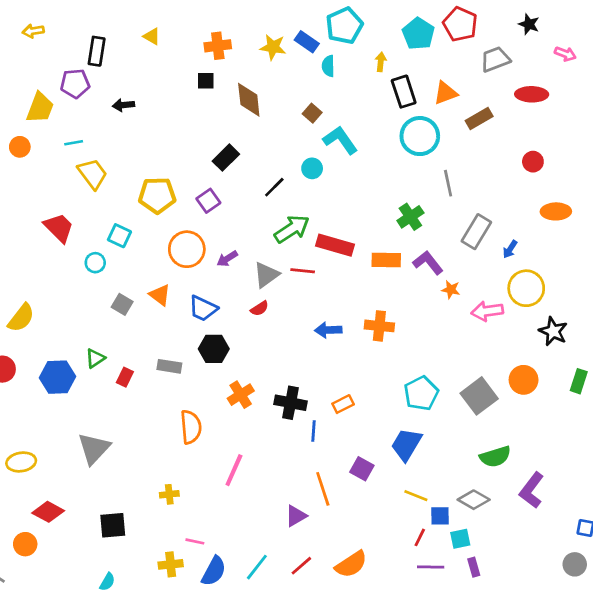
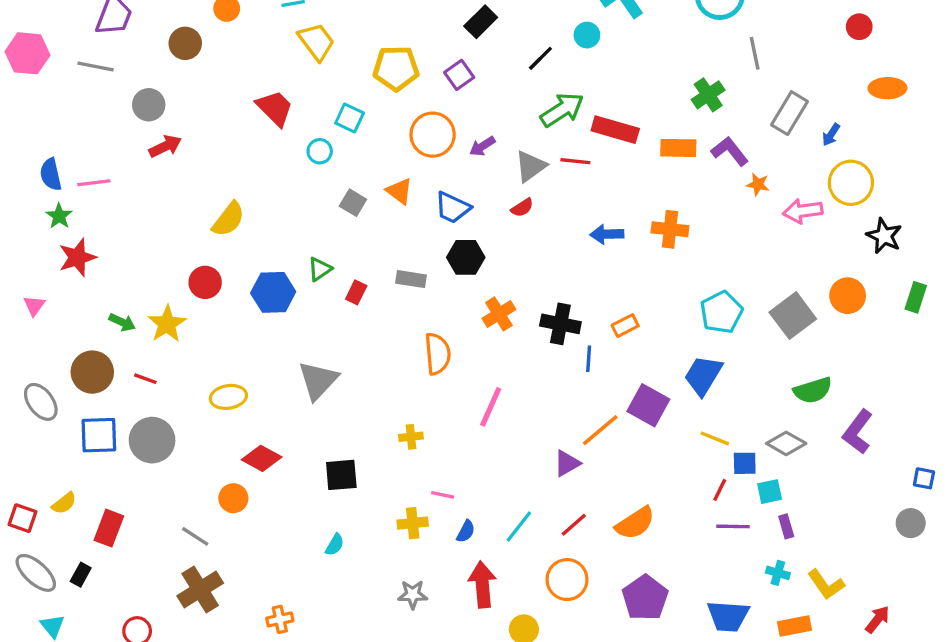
purple square: (362, 469) -> (648, 405), size x1.4
orange line: (323, 489) -> (600, 430), turned 68
blue semicircle: (214, 571) -> (466, 531), size x0.6

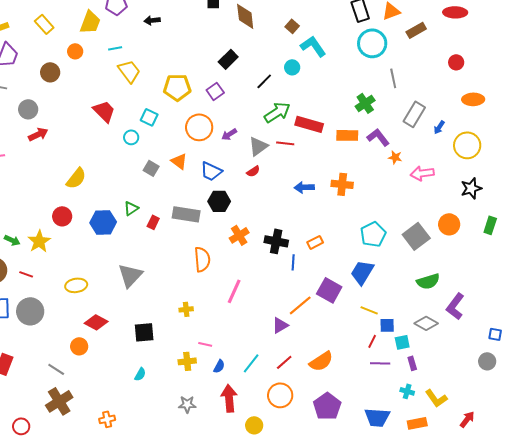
yellow circle: (851, 183) -> (467, 145), moved
black star: (884, 236) -> (471, 188), turned 30
gray rectangle: (411, 279) -> (186, 214), size x1.5
gray diamond: (786, 443) -> (426, 323), moved

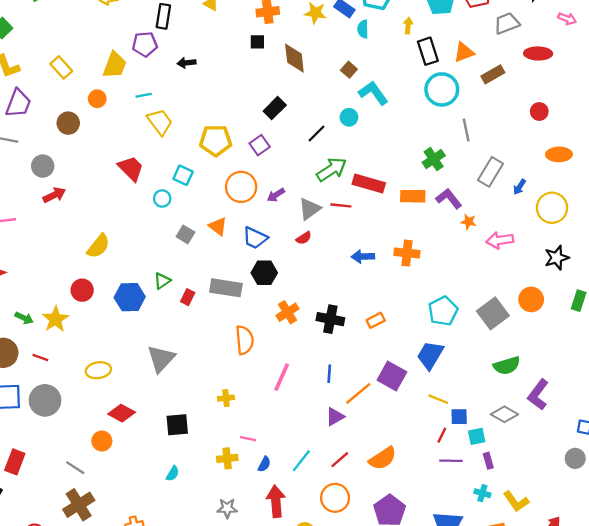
blue line: (293, 262) -> (329, 374), moved

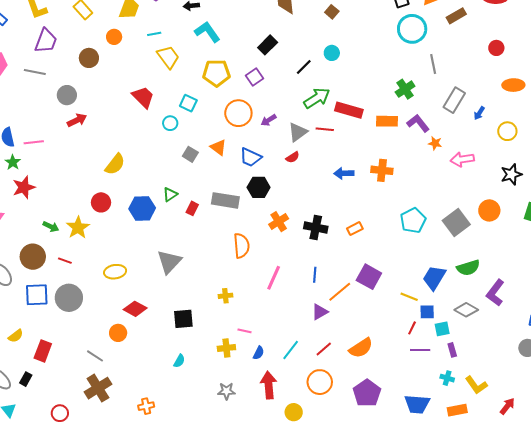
cyan L-shape: (373, 93) -> (207, 32), moved
yellow circle: (552, 208) -> (507, 131), size x0.7
blue trapezoid: (430, 355) -> (434, 278), moved

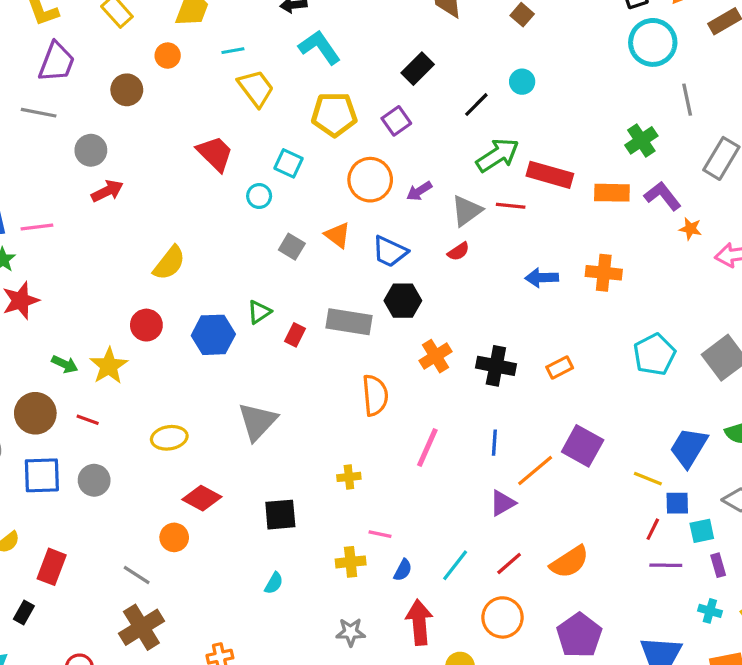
gray circle: (69, 298) -> (94, 480), size x0.7

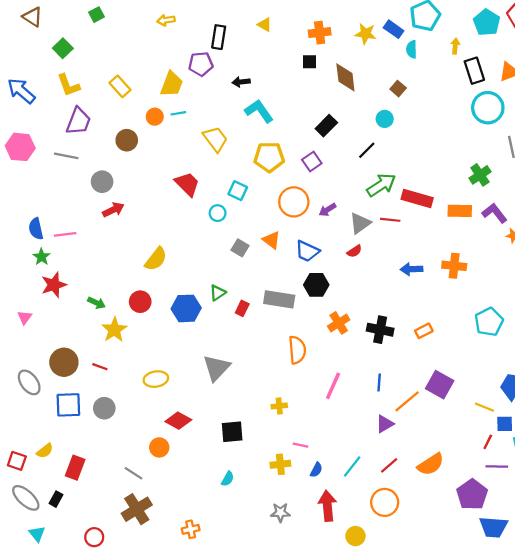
cyan line: (233, 51) -> (178, 113), moved
cyan circle: (522, 82) -> (385, 119), moved
green arrow: (65, 364) -> (96, 303), moved
purple pentagon: (579, 635) -> (472, 495), moved

